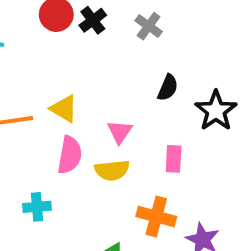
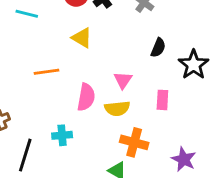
yellow triangle: (64, 109) -> (82, 38), moved
orange cross: (156, 216) -> (134, 142), moved

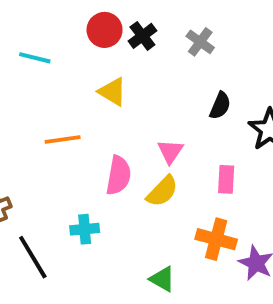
yellow semicircle: (117, 108) -> (162, 191), turned -40
orange cross: (134, 142) -> (216, 239), moved
black line: (25, 155) -> (33, 257), turned -48

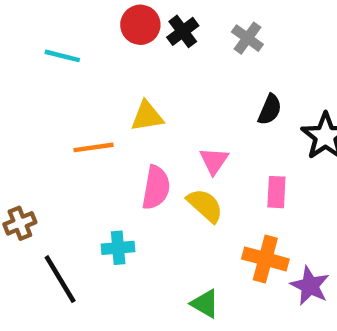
yellow triangle: (113, 92) -> (147, 116), moved, turned -40
yellow semicircle: (162, 191) -> (205, 205), turned -92

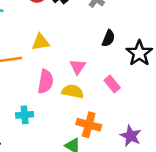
pink rectangle: (276, 192) -> (112, 84), turned -42
yellow semicircle: (205, 205) -> (73, 91), turned -30
orange cross: (265, 259) -> (89, 125), moved

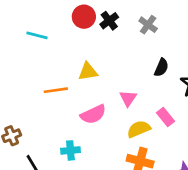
pink semicircle: (46, 82) -> (93, 114), turned 55
yellow semicircle: (73, 91) -> (139, 129), moved, turned -35

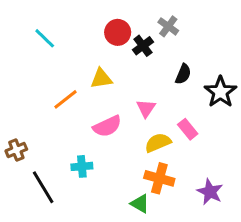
red circle: (84, 17) -> (118, 32), moved
black cross: (109, 21) -> (143, 46), moved
cyan line: (37, 35) -> (45, 38), turned 30
orange line: (56, 90) -> (66, 99), turned -30

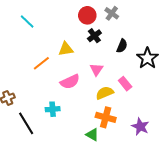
red circle: (118, 32) -> (87, 15), moved
black cross: (143, 46) -> (94, 36), moved

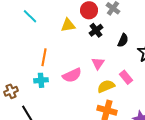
yellow triangle: (66, 49) -> (68, 25), moved
orange line: (41, 63) -> (44, 57), turned -42
cyan cross: (53, 109) -> (41, 80), moved

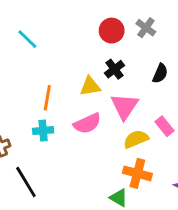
yellow triangle: (68, 25) -> (90, 86), moved
black cross: (96, 30) -> (114, 69), moved
pink triangle: (98, 63) -> (124, 106), size x1.5

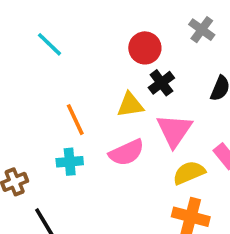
red circle: (112, 31) -> (145, 48), moved
orange line: (47, 98) -> (75, 120), turned -35

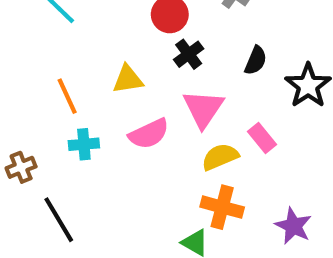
yellow triangle: (130, 105) -> (128, 79), moved
orange line: (75, 120) -> (67, 96), moved

